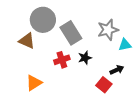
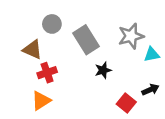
gray circle: (43, 20) -> (52, 24), size x0.6
red cross: (62, 60) -> (47, 73), moved
black arrow: (117, 70) -> (150, 90), moved

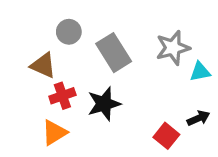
black star: (103, 70) -> (104, 104), moved, size x1.5

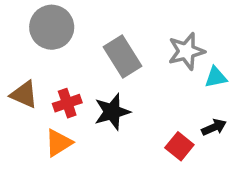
gray circle: (69, 32) -> (52, 27), moved, size x1.6
brown triangle: (43, 65) -> (24, 94), moved

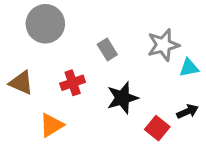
gray rectangle: (122, 57) -> (107, 49), size x0.6
red cross: (67, 103) -> (73, 83), moved
black star: (112, 112) -> (122, 98), moved

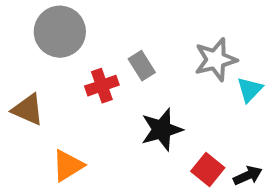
cyan triangle: (189, 68) -> (250, 90), turned -35
red cross: (73, 83) -> (102, 86), moved
black arrow: (188, 111) -> (248, 176), moved

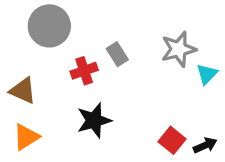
black star: (162, 130) -> (94, 120), moved
orange triangle: (68, 166) -> (26, 137), moved

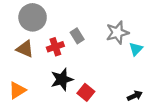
brown triangle: (23, 91) -> (25, 49), moved
red square: (172, 140) -> (86, 92), moved

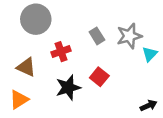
gray rectangle: (77, 36) -> (97, 36), moved
brown triangle: (25, 49) -> (26, 67), moved
red square: (86, 92) -> (99, 77), moved

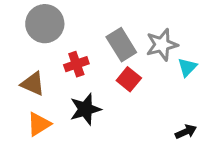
gray rectangle: (97, 36) -> (121, 45), size x1.5
red square: (99, 77) -> (129, 79), moved
orange triangle: (19, 100) -> (39, 124), moved

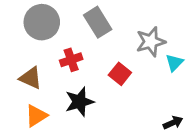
gray rectangle: (121, 45) -> (98, 22), moved

